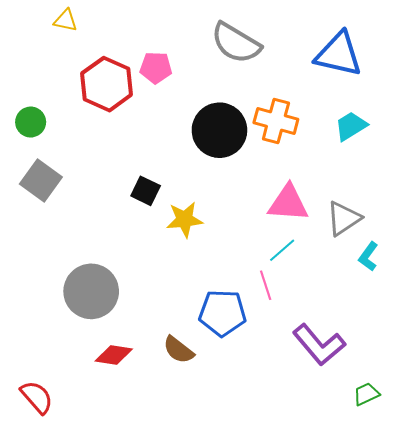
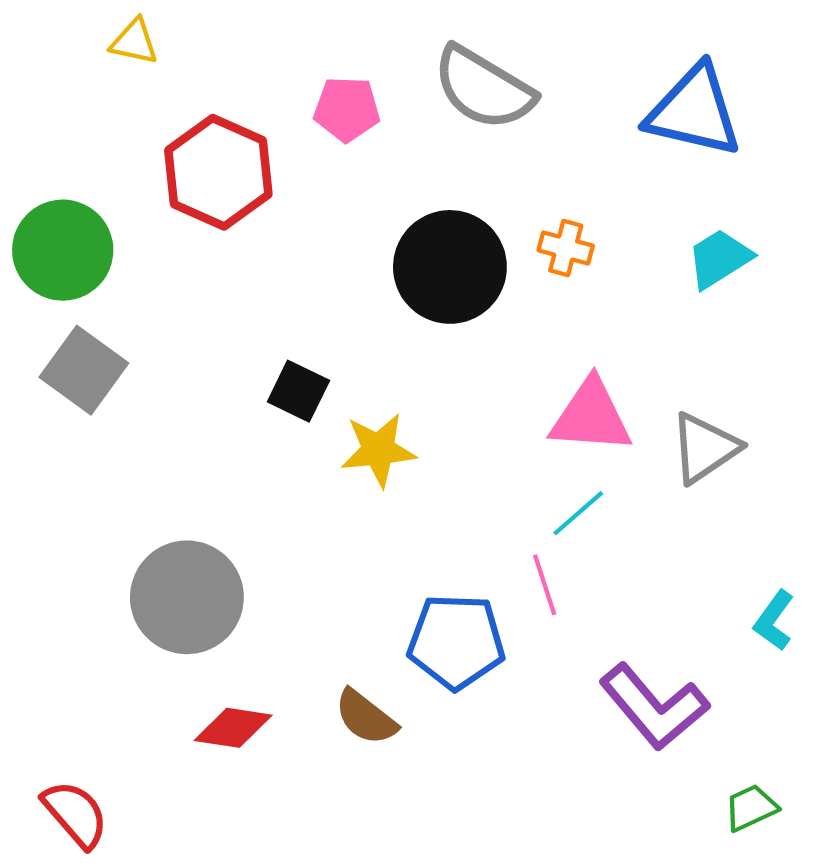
pink pentagon: (156, 68) -> (347, 109), moved
orange cross: (276, 121) -> (566, 248), size x0.6
green circle: (31, 122) -> (63, 250), size x1.6
cyan L-shape: (368, 256) -> (774, 620), moved

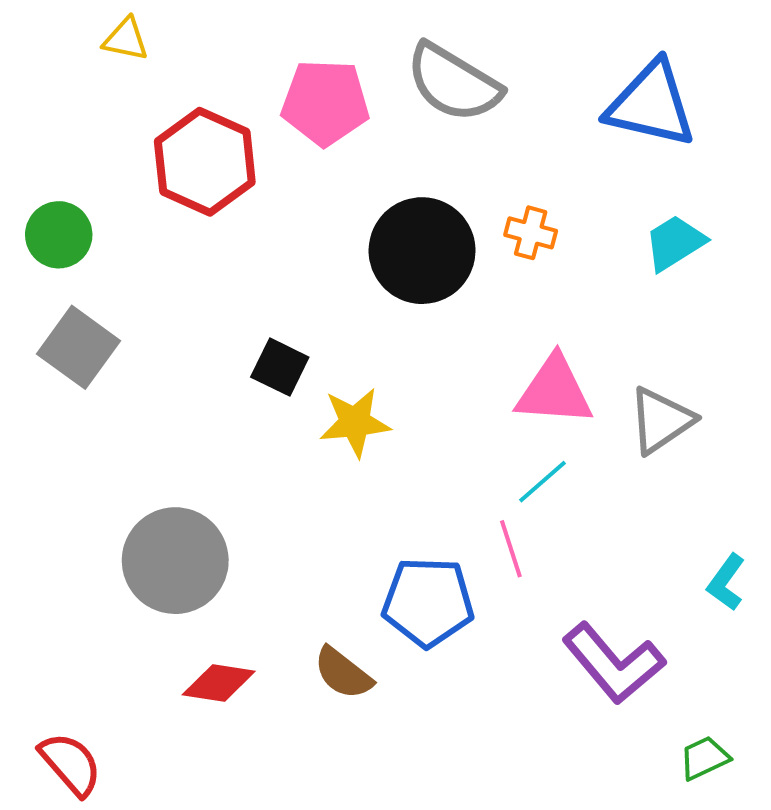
pink pentagon: (347, 109) -> (325, 103), size x1.4
green circle: (63, 250) -> (59, 235), size x0.7

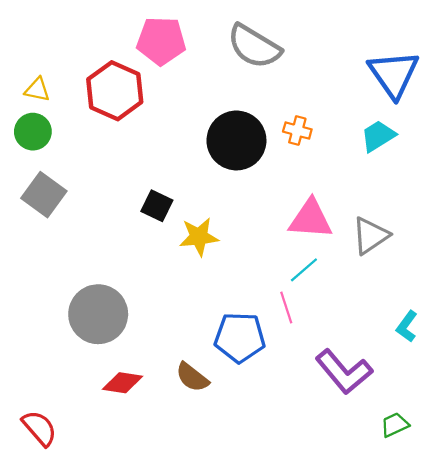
yellow triangle: (126, 39) -> (37, 90), moved
pink pentagon: (325, 103) -> (161, 41), moved
blue triangle: (651, 104) -> (394, 74), moved, turned 42

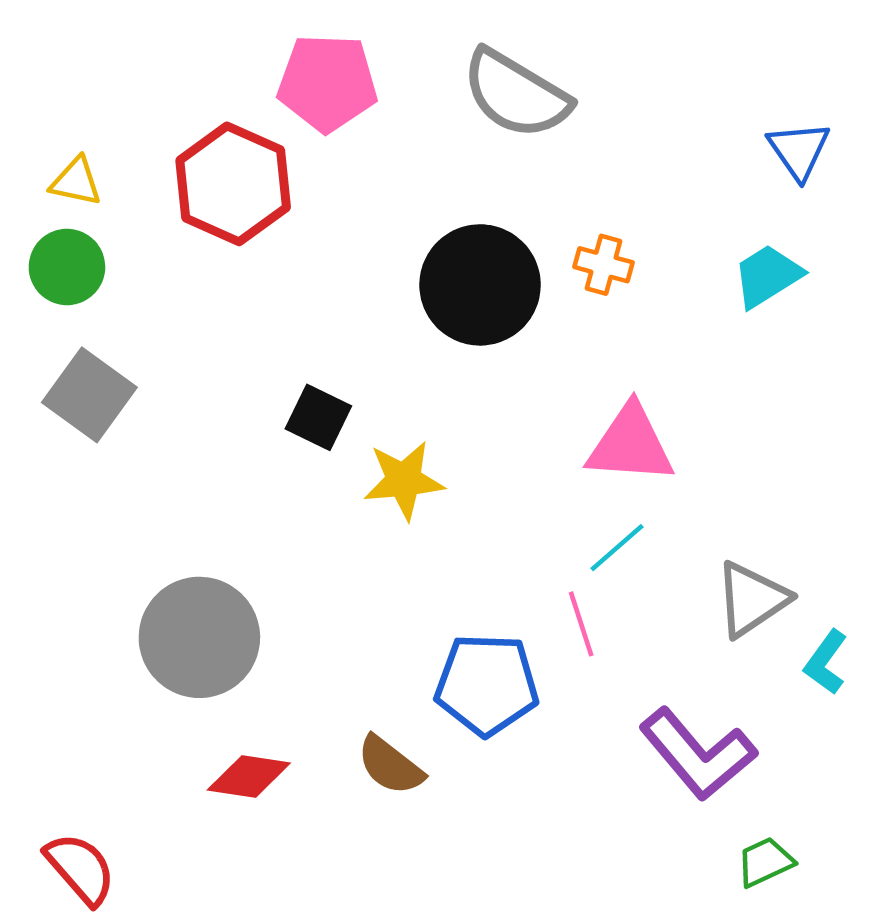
blue triangle: (394, 74) -> (799, 150), size x0.6
gray triangle: (370, 236) -> (752, 599), moved
green trapezoid: (395, 425) -> (765, 862), moved

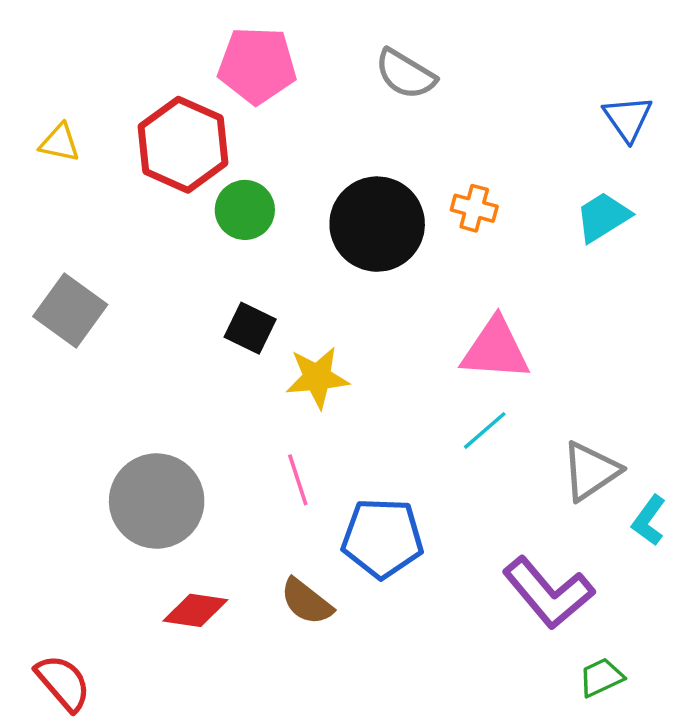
gray semicircle: (516, 94) -> (405, 74), size x0.7
green circle: (67, 267) -> (245, 210), moved
pink line: (581, 624) -> (298, 480), moved

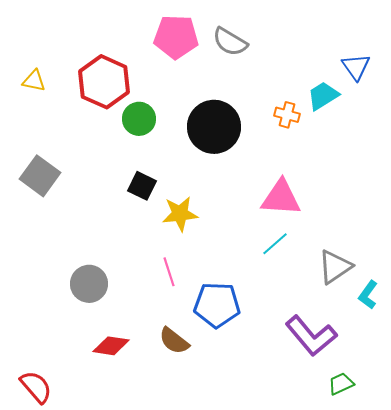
pink pentagon: (257, 65) -> (176, 37), moved
orange cross: (474, 208) -> (287, 115), moved
cyan trapezoid: (603, 217) -> (323, 96), moved
gray circle: (157, 501) -> (89, 284), size x0.7

